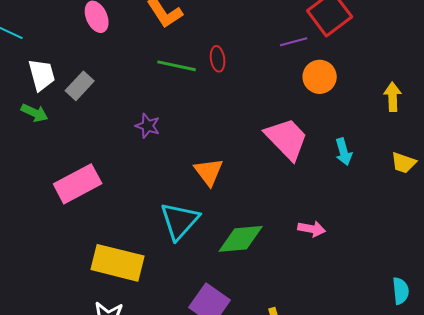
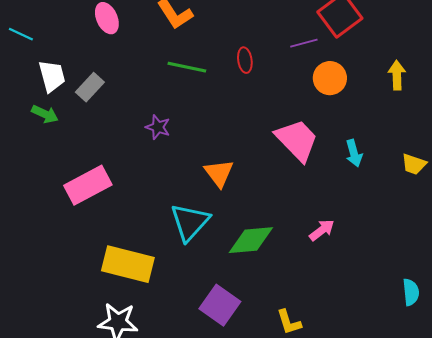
red ellipse: (218, 59) -> (245, 60), moved
yellow arrow: (393, 97) -> (397, 75), moved
pink arrow: (312, 229) -> (322, 230), turned -48

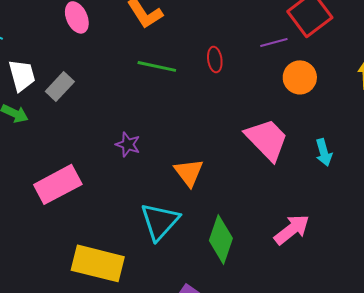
purple star: (158, 127) -> (128, 144), moved
pink arrow: (322, 230) -> (292, 229), size x1.4
green diamond: (251, 240) -> (221, 239), turned -66

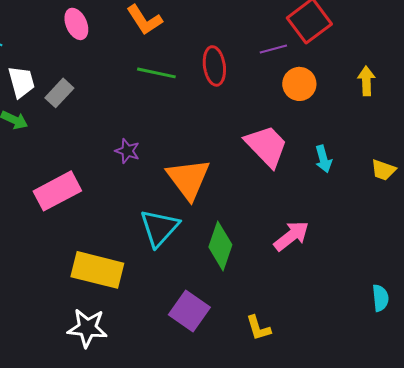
red ellipse: (215, 59) -> (214, 66), size x1.5
orange triangle: (189, 172) -> (188, 179), size x1.5

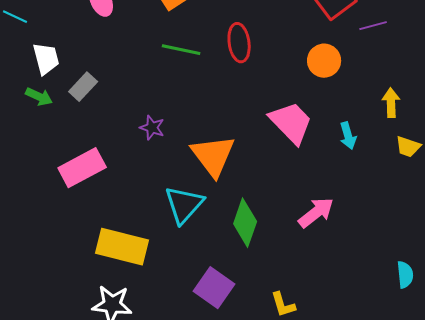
purple line: (273, 49) -> (373, 26), moved
yellow arrow: (366, 81) -> (391, 103), moved
gray rectangle: (59, 93) -> (83, 87), moved

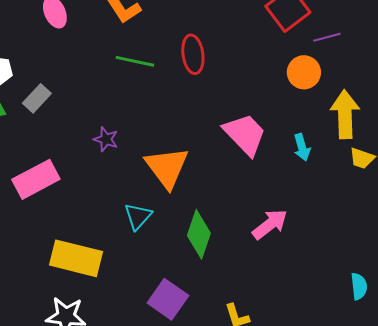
orange circle: (324, 61) -> (304, 72), moved
yellow arrow: (391, 103) -> (345, 114), size x1.6
cyan triangle: (184, 205) -> (138, 216), size x0.7

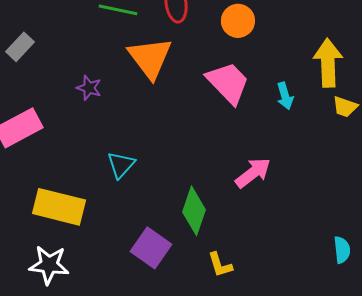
orange circle: (304, 72) -> (238, 21), moved
orange triangle: (167, 167) -> (150, 58), moved
green diamond: (199, 234) -> (194, 211), moved
cyan semicircle: (359, 286) -> (342, 250), moved

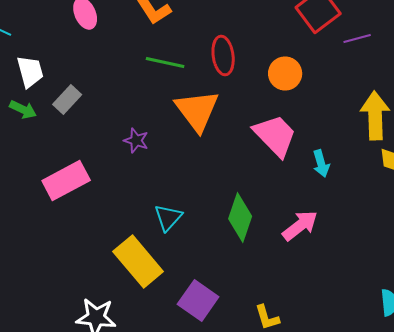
cyan arrow: (285, 96) -> (321, 164), moved
yellow rectangle: (59, 207) -> (138, 262), moved, turned 36
green diamond: (194, 211) -> (240, 218), moved

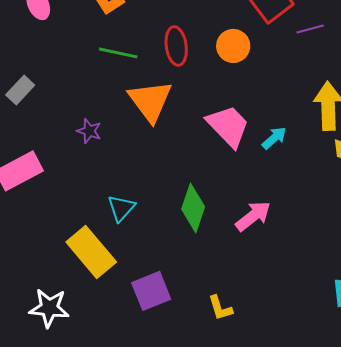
orange circle: (285, 74) -> (233, 46), moved
cyan arrow: (321, 164) -> (274, 138), moved, turned -116
purple square: (198, 300) -> (151, 291), turned 33

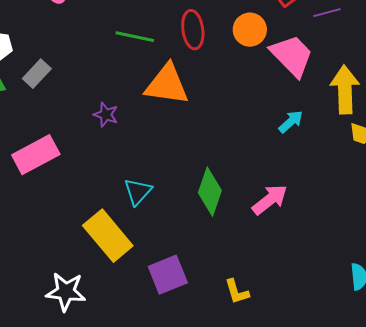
orange triangle: (150, 101) -> (167, 85), turned -45
pink trapezoid: (228, 126) -> (292, 56), moved

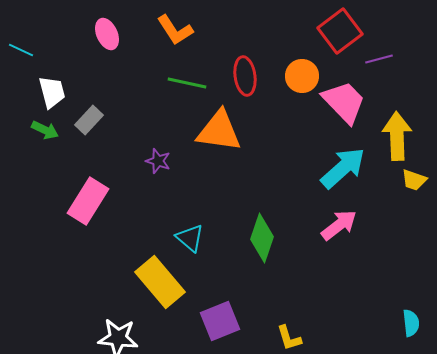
cyan arrow: (291, 122) -> (343, 168), size x1.8
pink rectangle: (36, 155) -> (88, 201), turned -30
cyan triangle: (138, 192) -> (190, 238), turned -32
pink arrow: (270, 200) -> (339, 225), moved

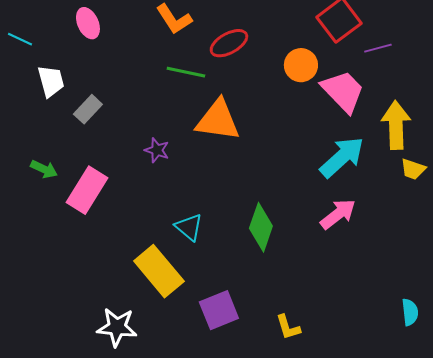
pink ellipse: (107, 34) -> (88, 23), moved
red ellipse: (245, 76) -> (229, 43), moved, turned 69
green arrow: (45, 130) -> (44, 169), moved

